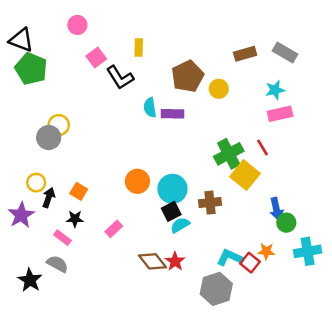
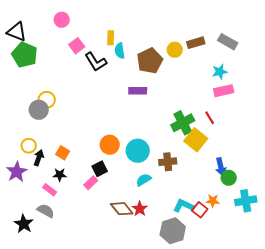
yellow circle: (219, 89) -> (175, 50), moved
cyan semicircle: (150, 108) -> (120, 51), moved
black square: (171, 211) -> (100, 169), moved

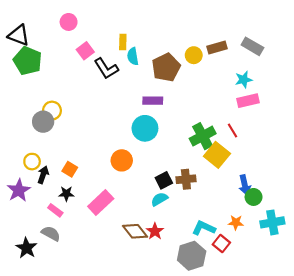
cyan circle: (138, 151) -> (145, 128), moved
black square: (100, 169) -> (164, 180), moved
pink rectangle: (91, 183) -> (101, 203), size x1.6
red square: (200, 210) -> (221, 243), moved

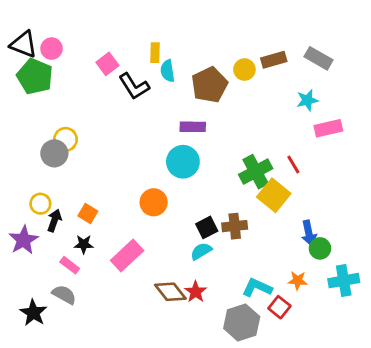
pink circle: (69, 22) -> (52, 49), moved
pink rectangle: (248, 101) -> (328, 128), moved

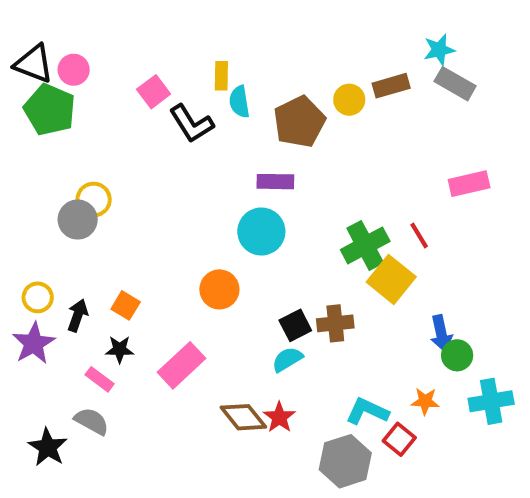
cyan star: (307, 100) -> (439, 50), moved
yellow circle: (40, 204) -> (38, 297), moved

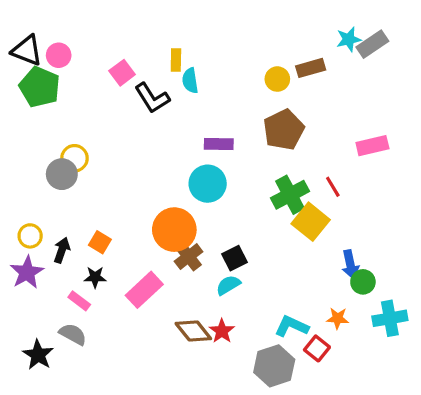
gray rectangle: (455, 84) -> (372, 44), moved, turned -64
brown pentagon: (299, 122) -> (284, 130), moved
orange circle: (219, 289) -> (174, 230), size x1.4
brown cross: (335, 323) -> (189, 257), moved, turned -32

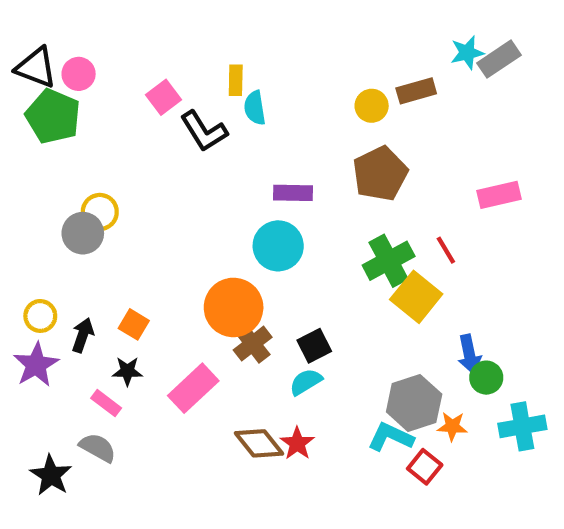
gray hexagon: (274, 366) -> (414, 403), moved

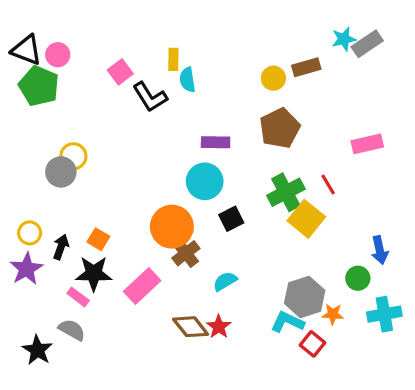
black square: (314, 346) -> (231, 219), moved
blue arrow: (469, 354) -> (380, 250), moved
black star: (127, 371) -> (94, 274), size x1.6

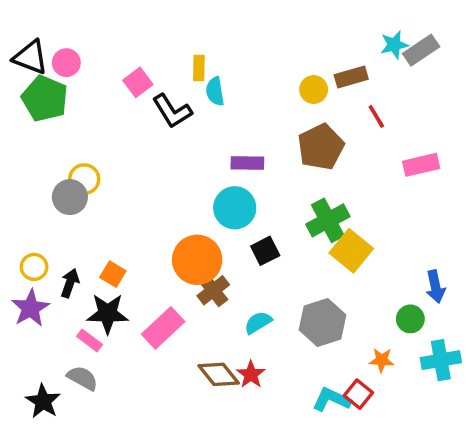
red line: (328, 184) -> (376, 116), moved
gray hexagon: (305, 297) -> (323, 322), moved
cyan L-shape: (287, 322) -> (332, 400), moved

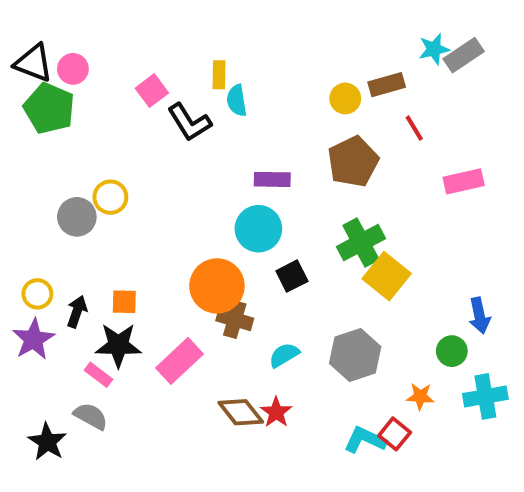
yellow circle: (84, 179) -> (110, 197), moved
orange square: (113, 274) -> (124, 302), turned -30
brown cross: (213, 290) -> (235, 319), turned -36

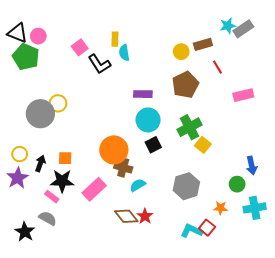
gray circle: (77, 217) -> (40, 114), size x1.4
cyan circle: (258, 229) -> (148, 120), moved
yellow square: (387, 276) -> (203, 145), size x0.7
cyan semicircle: (284, 355) -> (138, 185), moved

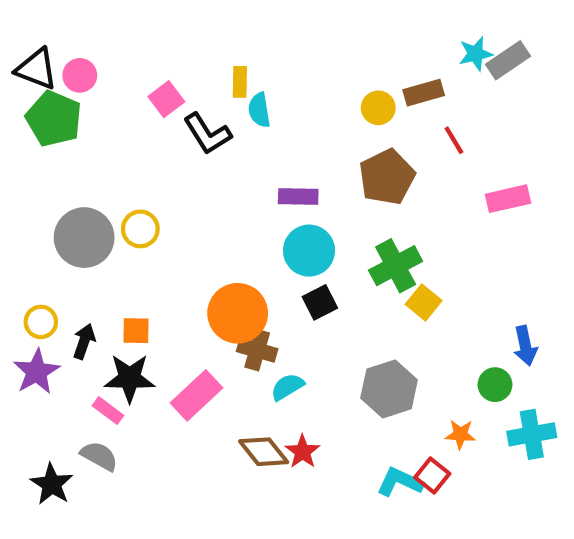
yellow circle: (58, 103) -> (140, 229), moved

